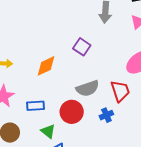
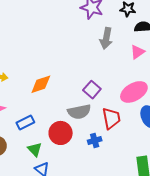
purple square: (82, 47) -> (92, 90), moved
blue rectangle: (35, 106) -> (25, 122), turned -30

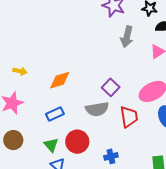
blue rectangle: (25, 122) -> (55, 114), moved
red circle: (61, 133) -> (77, 142), moved
blue cross: (95, 141) -> (111, 156), moved

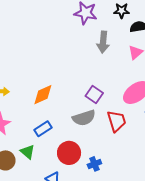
green triangle: (51, 145) -> (28, 152), moved
blue cross: (111, 156) -> (94, 164), moved

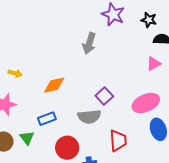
gray arrow: (103, 42) -> (89, 43), moved
red trapezoid: (117, 121) -> (118, 141), moved

